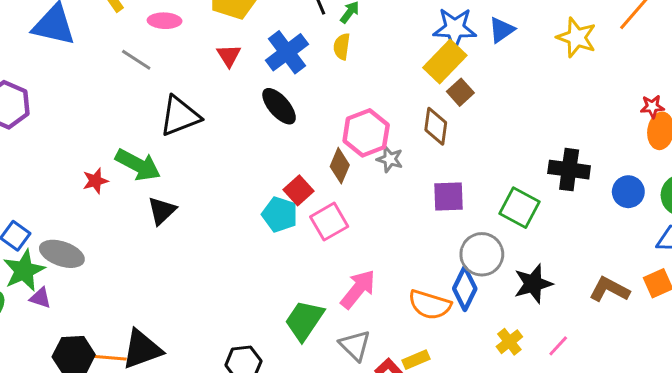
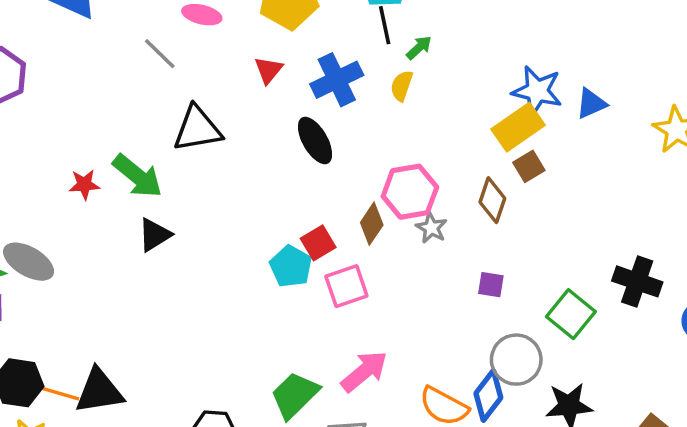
purple square: (448, 196) -> (491, 285), size x0.7

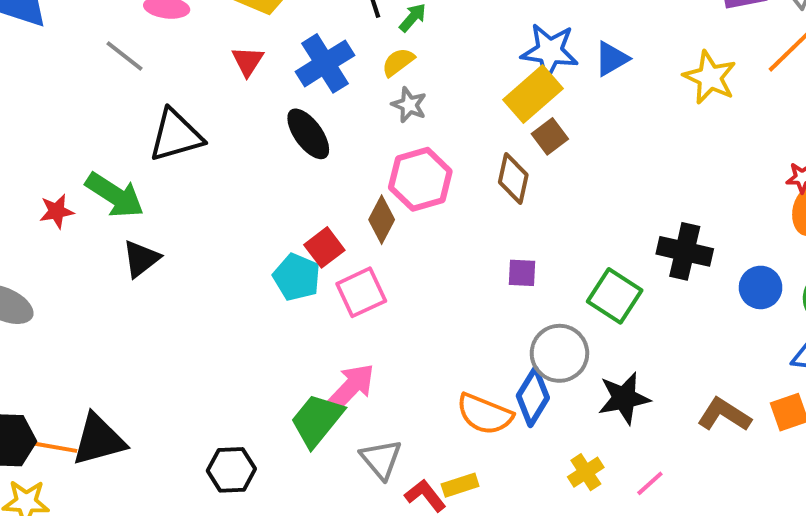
yellow semicircle: (402, 86) -> (398, 62), turned 40
gray star: (431, 228) -> (409, 105), moved
pink arrow: (364, 371) -> (350, 388), moved

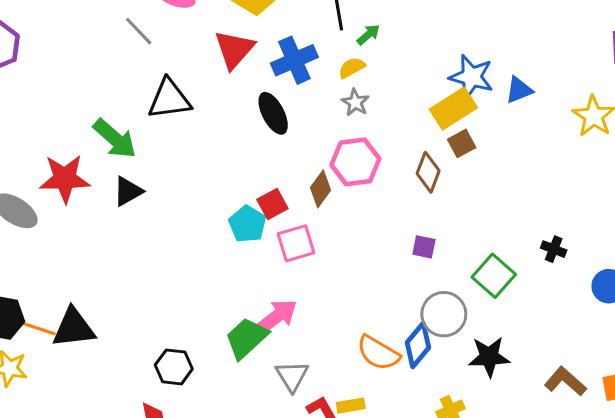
red triangle: (248, 61) -> (234, 49), size x1.6
red star: (57, 211) -> (65, 179), moved, size x1.8
black cross: (685, 251) -> (554, 249), size x0.6

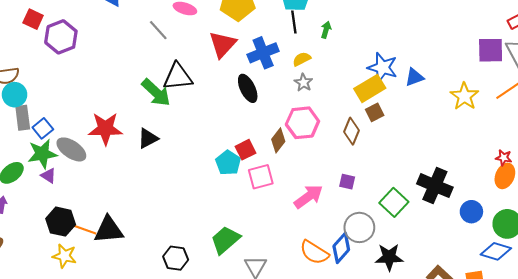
green arrow: (368, 35) -> (326, 30), moved, turned -35
green arrow: (115, 139) -> (156, 93), moved
black cross: (554, 249) -> (435, 186), size x2.0
pink arrow: (276, 317) -> (308, 197), moved

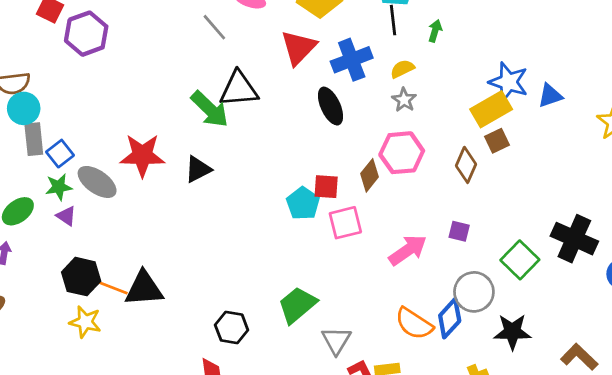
red square: (245, 150) -> (326, 187), turned 30
green star: (42, 154) -> (59, 187), size x0.7

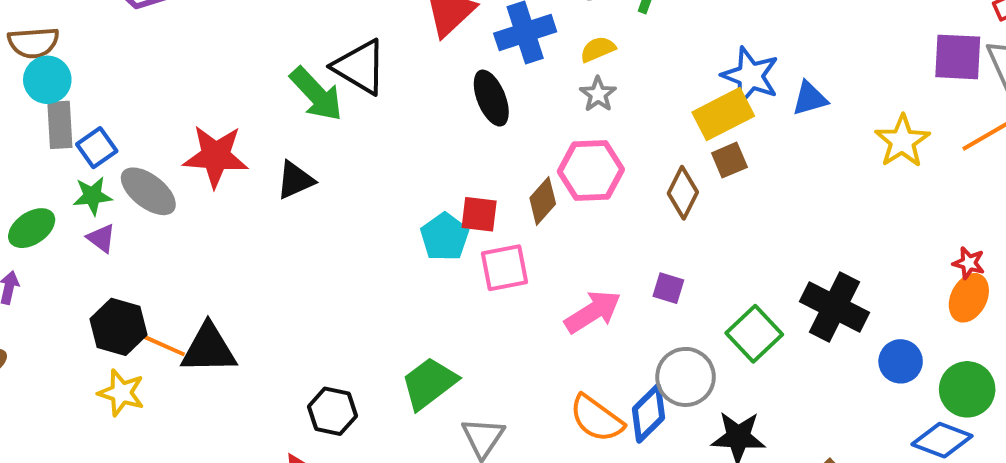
black triangle: (239, 89) -> (360, 67), turned 33

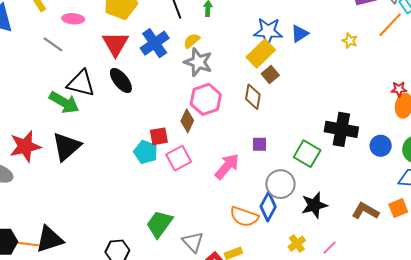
gray star: (598, 94) -> (198, 62), size x1.6
black ellipse: (491, 98) -> (121, 80), moved
yellow star: (902, 141) -> (350, 41), size x0.6
black triangle: (295, 180) -> (66, 146), size x1.5

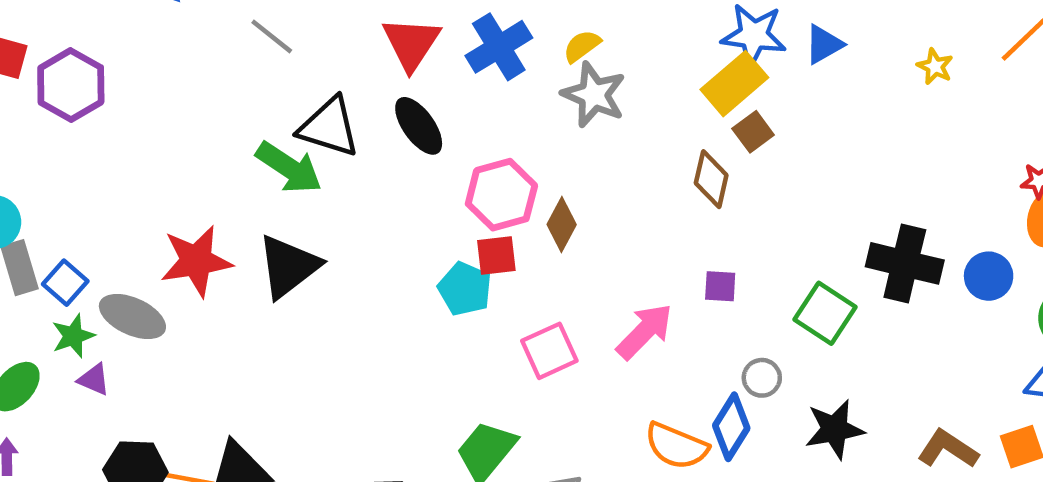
pink hexagon: (206, 99) -> (501, 195), moved
blue circle: (381, 146) -> (989, 276), moved
pink square: (179, 158) -> (549, 351), moved
gray circle: (280, 184) -> (762, 378), size x0.6

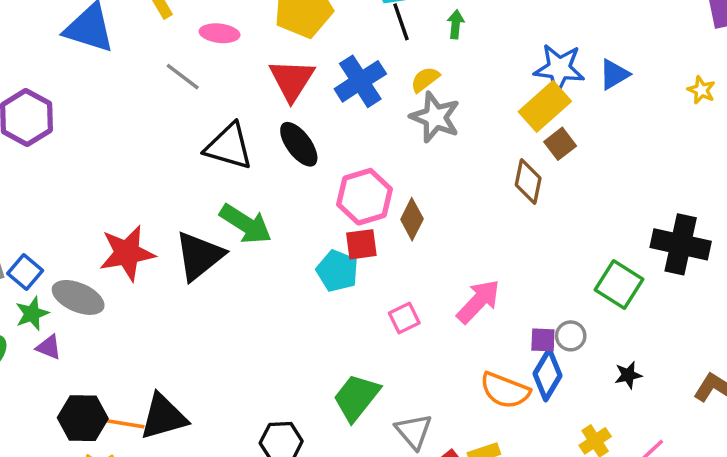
green arrow: (289, 168) -> (246, 224), moved
purple square: (720, 286) -> (543, 340), moved
pink square: (549, 351) -> (404, 318), size x0.7
black star: (835, 429) -> (628, 375), size x0.6

